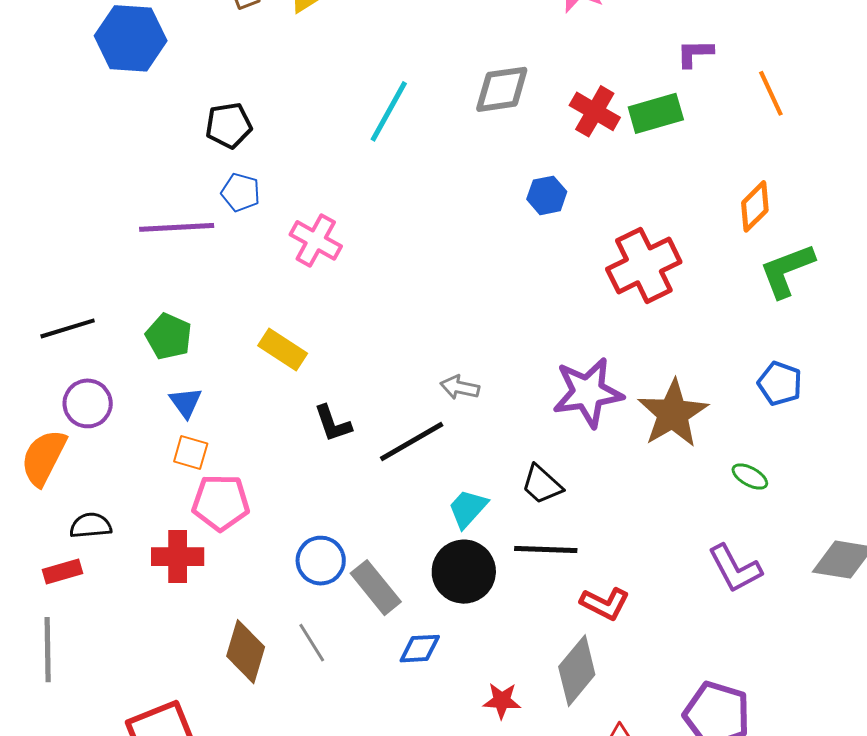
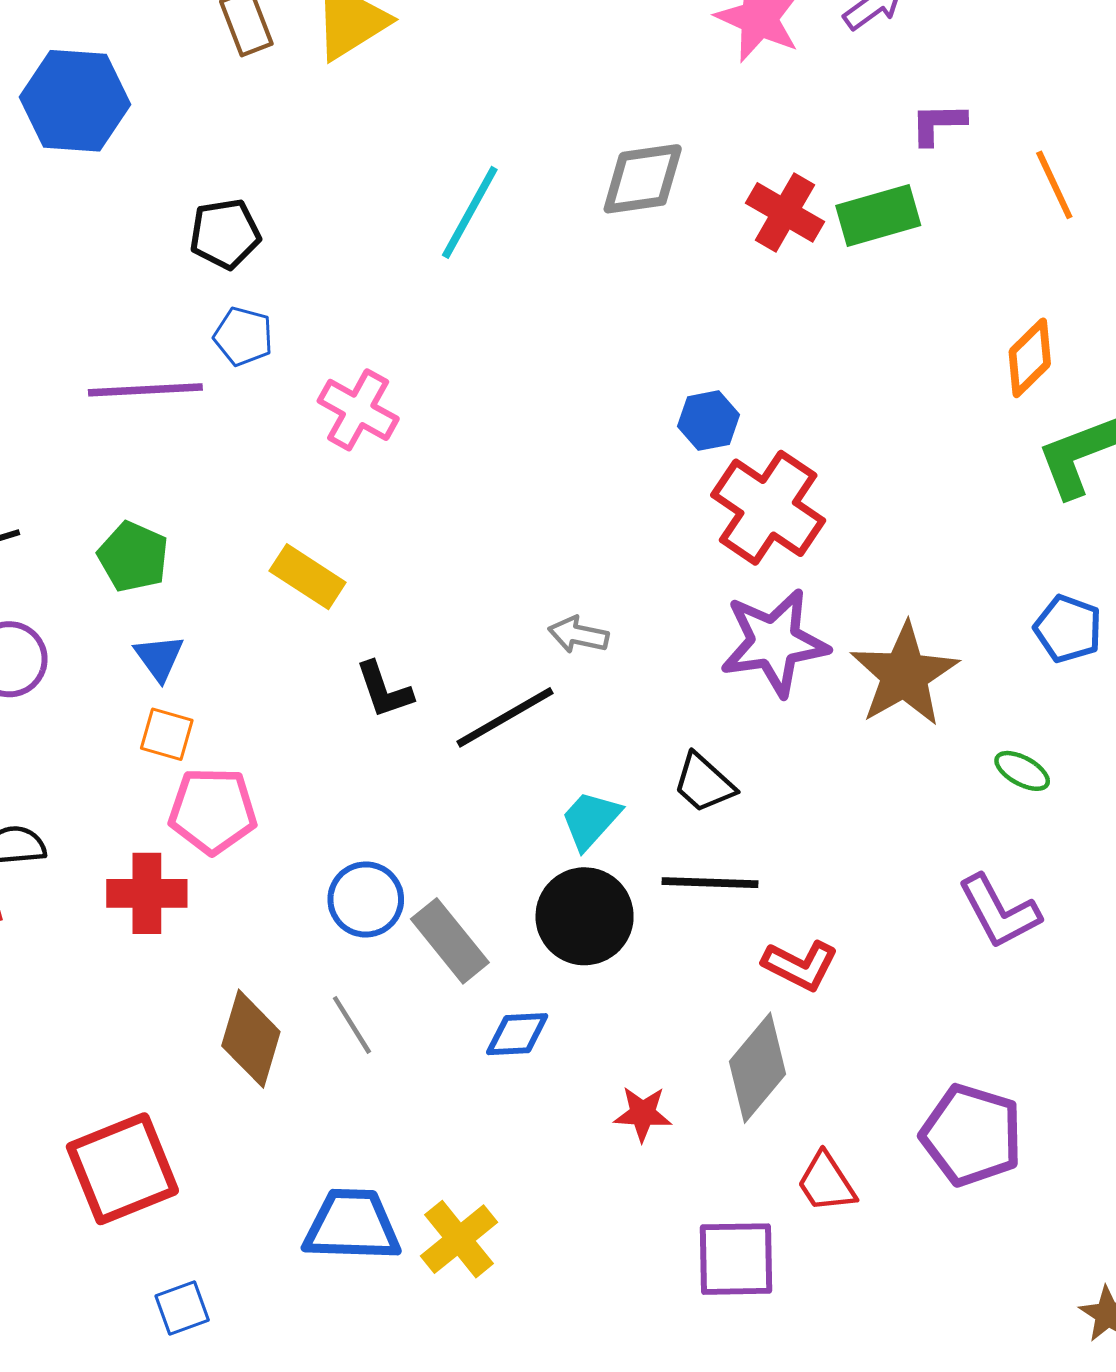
blue hexagon: (547, 195) -> (708, 421), moved
red cross: (644, 265) -> (768, 508), moved, turned -30

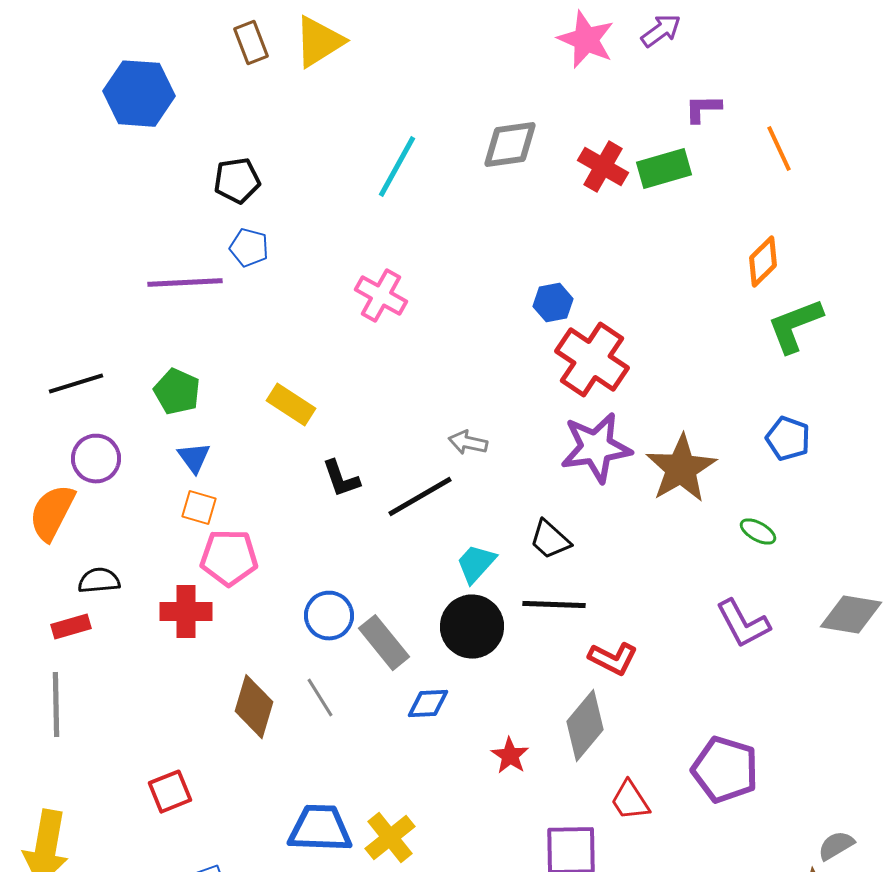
pink cross: (358, 410) -> (381, 296), moved
red star: (643, 1114) -> (510, 756), turned 30
red square: (122, 1169) -> (170, 792), size x0.6

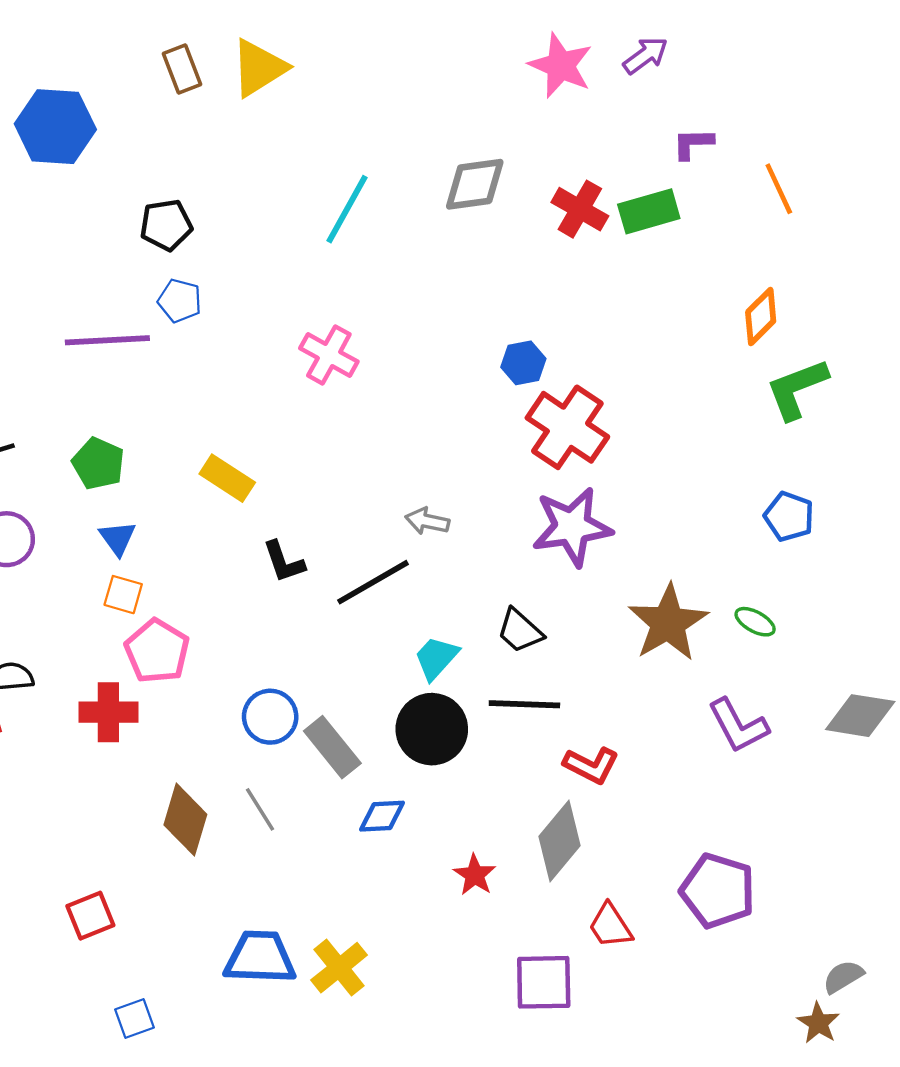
brown star: (681, 469) -> (668, 623), moved
pink pentagon: (229, 558) -> (157, 651), turned 30

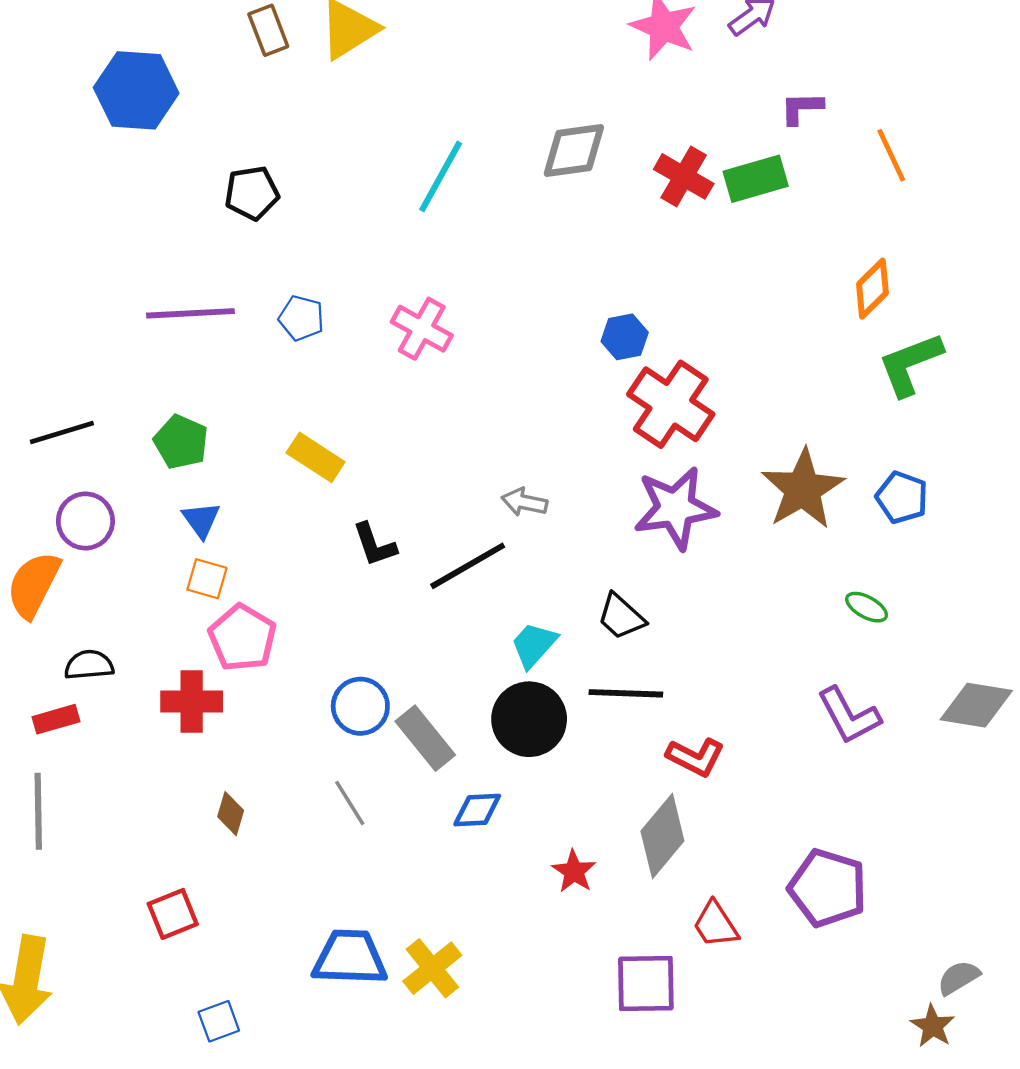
blue pentagon: (180, 301) -> (301, 318), moved
brown star: (668, 623) -> (803, 489), moved
brown diamond: (185, 820) -> (231, 814), moved, size x0.6

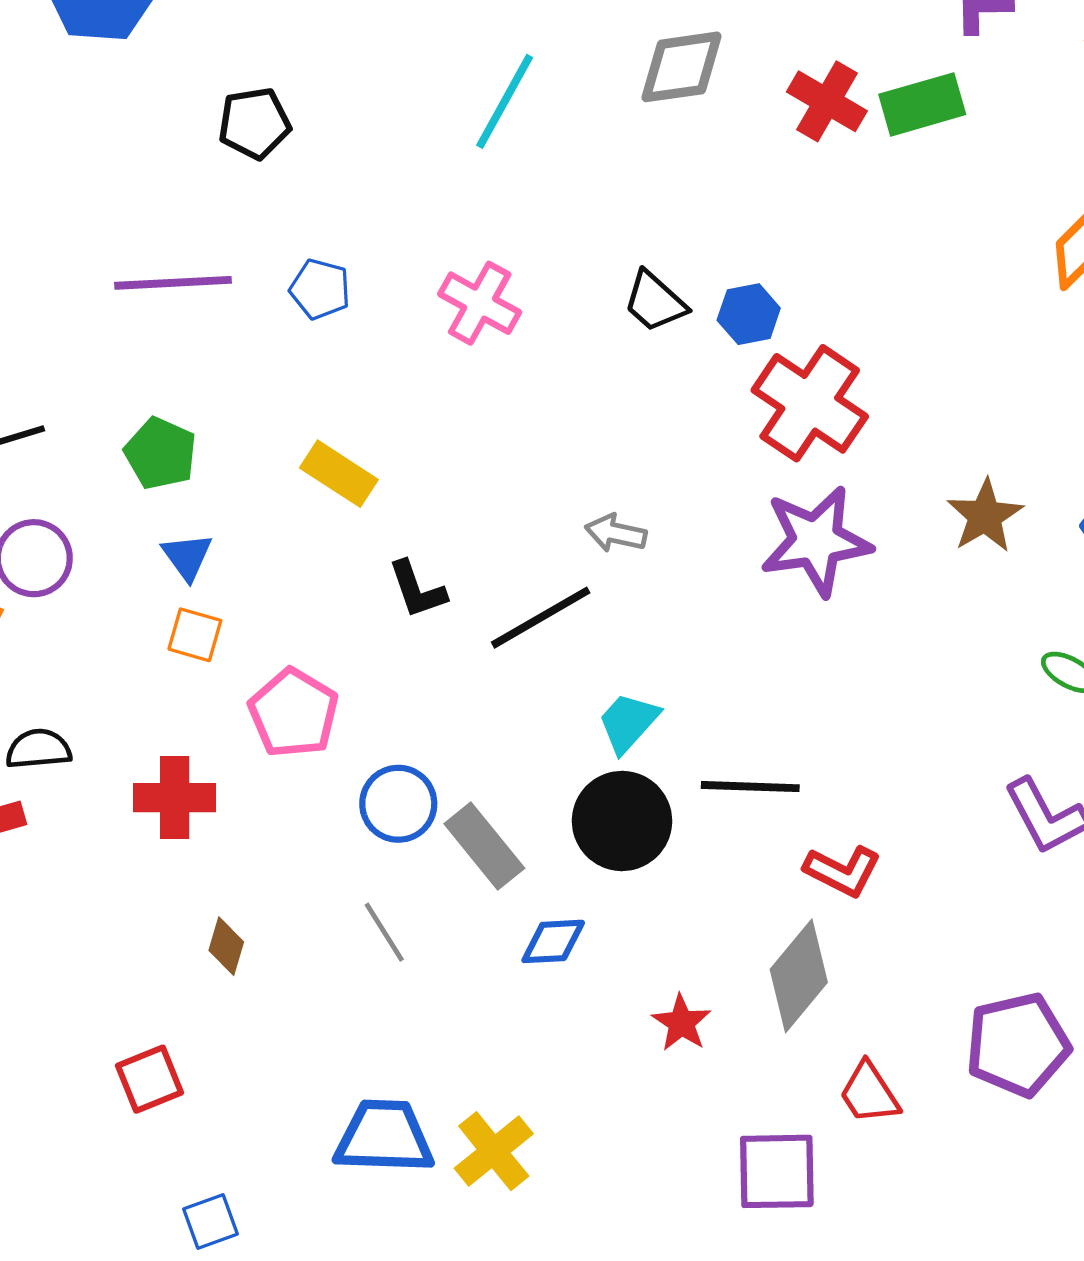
brown star: (803, 489) -> (985, 516), size x0.7
black trapezoid: (621, 617) -> (655, 302), moved
pink pentagon: (242, 638) -> (293, 713), moved
purple pentagon: (828, 888) -> (1018, 1045), turned -30

